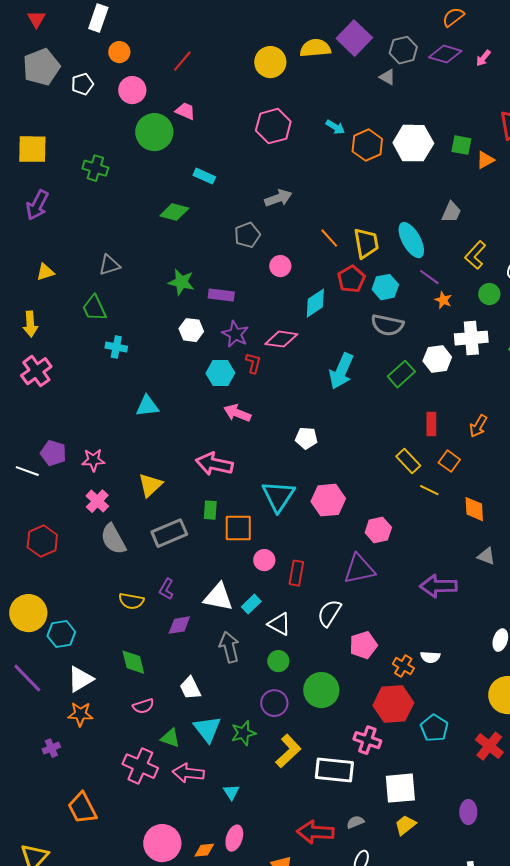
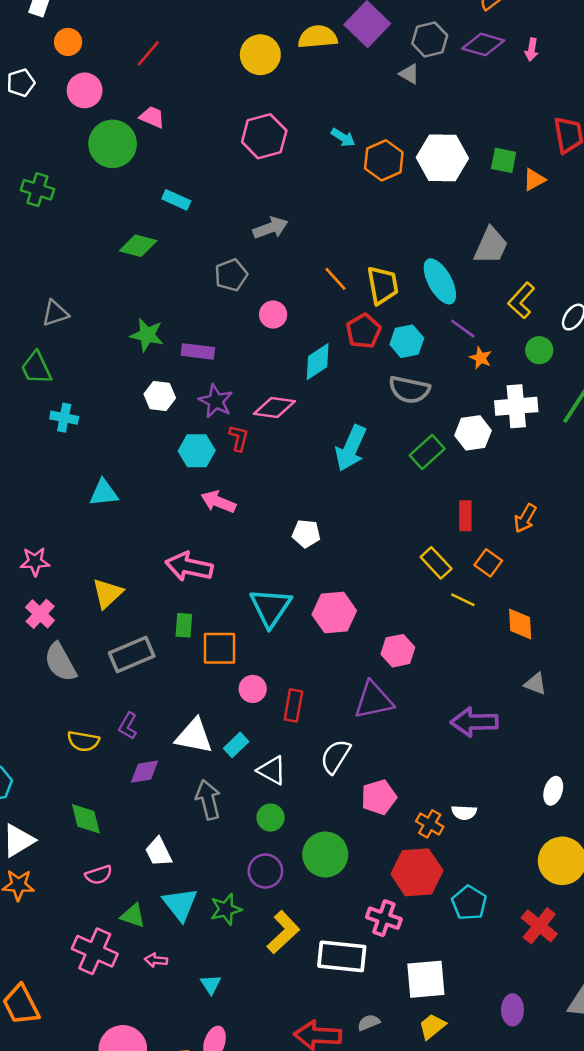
pink arrow: (483, 58) -> (532, 50), turned -30
gray trapezoid: (451, 212) -> (491, 246), size x1.4
pink arrow: (188, 773) -> (156, 960), size x0.6

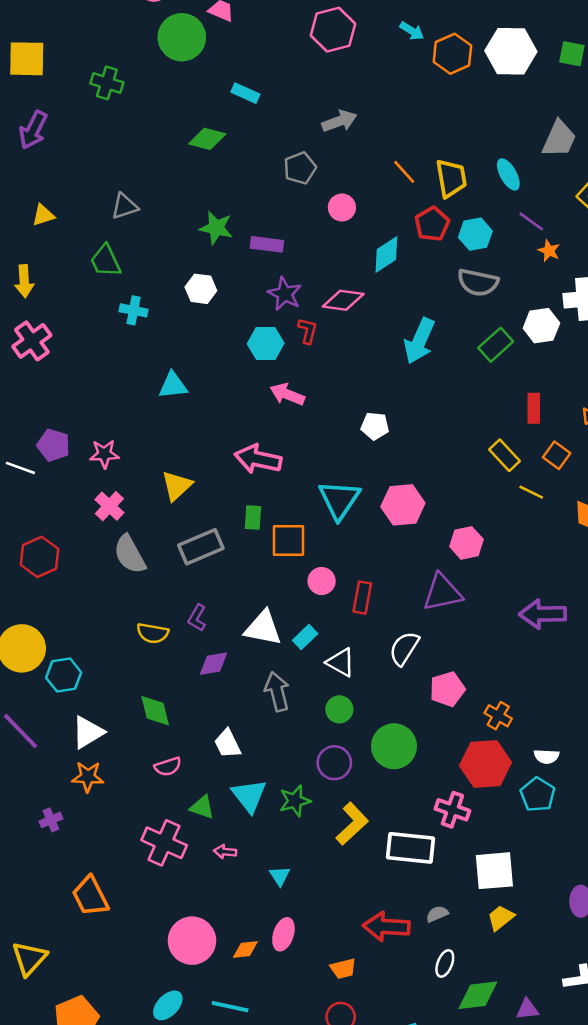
cyan ellipse: (440, 281) -> (508, 174), size x0.7
white hexagon: (160, 396) -> (201, 289), moved
white semicircle: (464, 812) -> (546, 756), moved

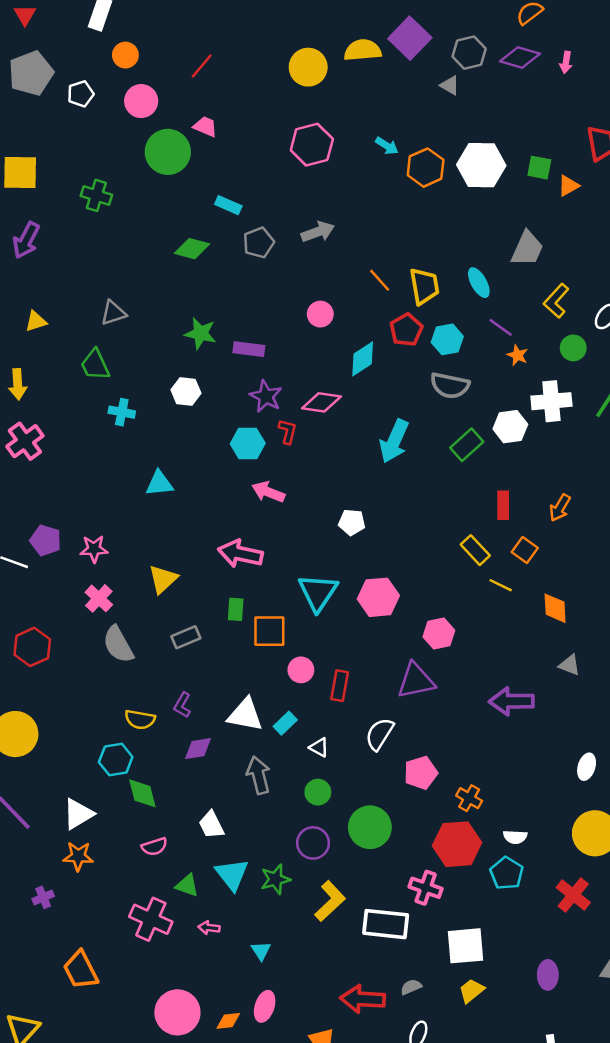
gray pentagon: (300, 168) -> (259, 243), moved
gray rectangle: (201, 547) -> (186, 637), size x0.7
white triangle: (341, 662) -> (319, 747), size x0.7
cyan hexagon: (64, 675) -> (116, 759), moved

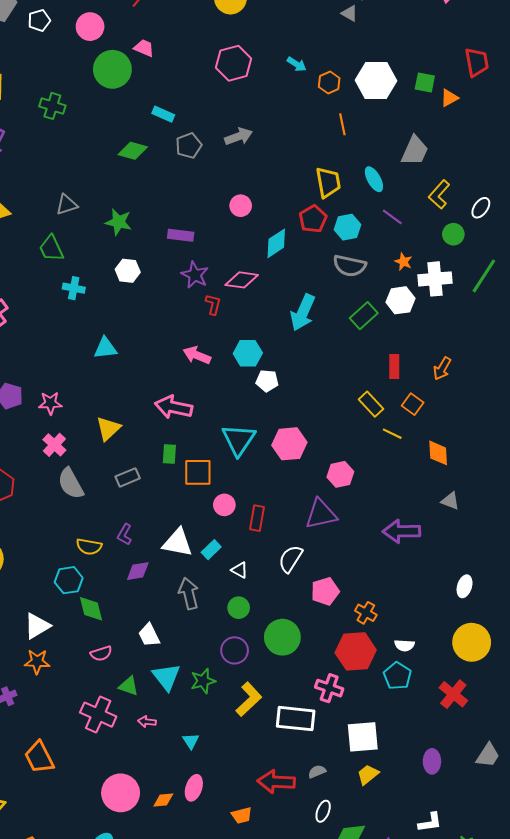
orange hexagon: (426, 168) -> (329, 83), size x0.7
orange line: (380, 280) -> (342, 124), moved, turned 30
green star: (200, 333) -> (119, 222), moved
orange star: (518, 355) -> (403, 262), moved
cyan hexagon: (248, 444) -> (248, 353), moved

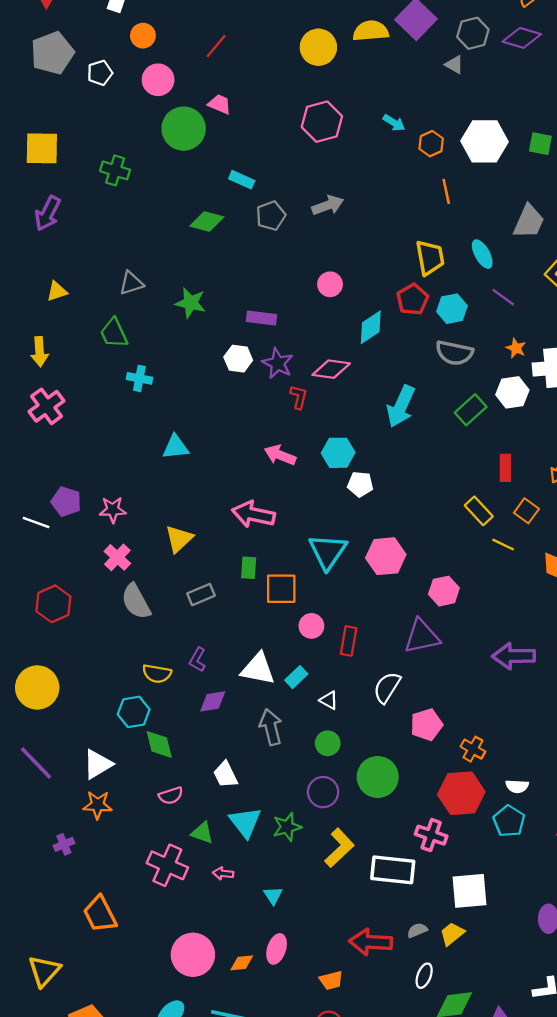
white hexagon: (128, 271) -> (238, 359), moved
yellow trapezoid: (368, 775) -> (452, 934), moved

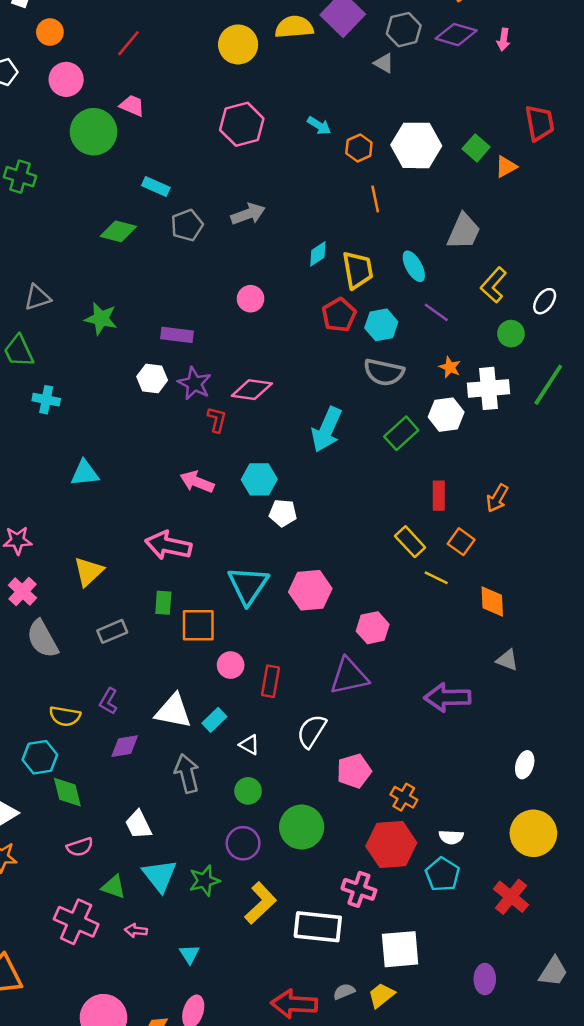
green square: (540, 144) -> (476, 148), turned 30
cyan diamond: (371, 327) -> (318, 254), moved, size x0.7

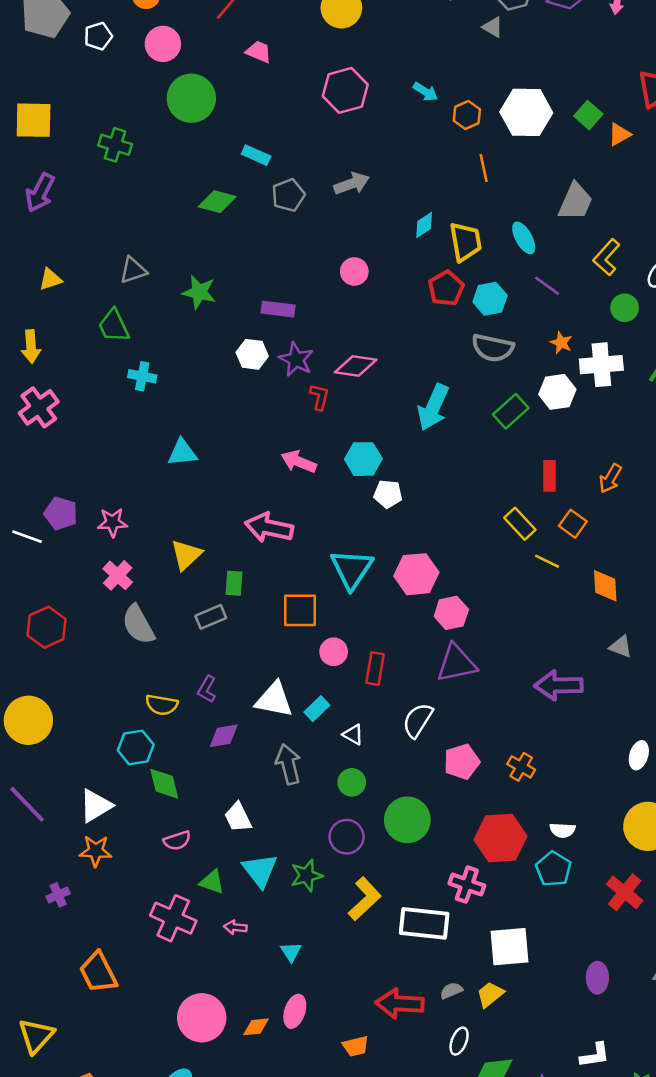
pink trapezoid: (132, 106) -> (259, 52), moved
green rectangle: (163, 603) -> (234, 583), moved
pink hexagon: (373, 628) -> (451, 613), moved
orange cross: (404, 797) -> (521, 767), moved

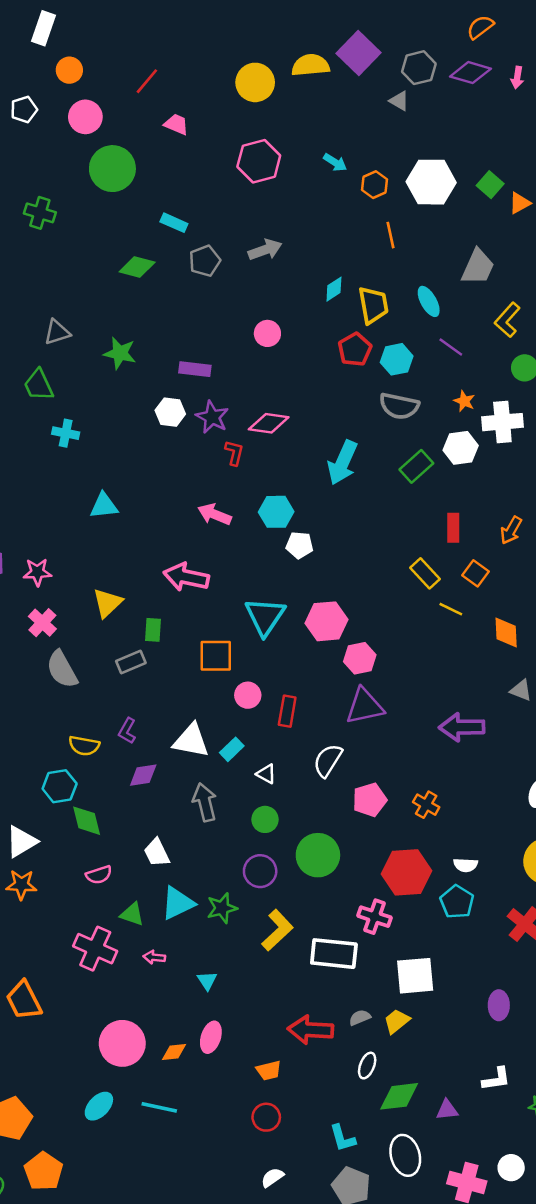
cyan triangle: (260, 870) -> (178, 903), turned 42

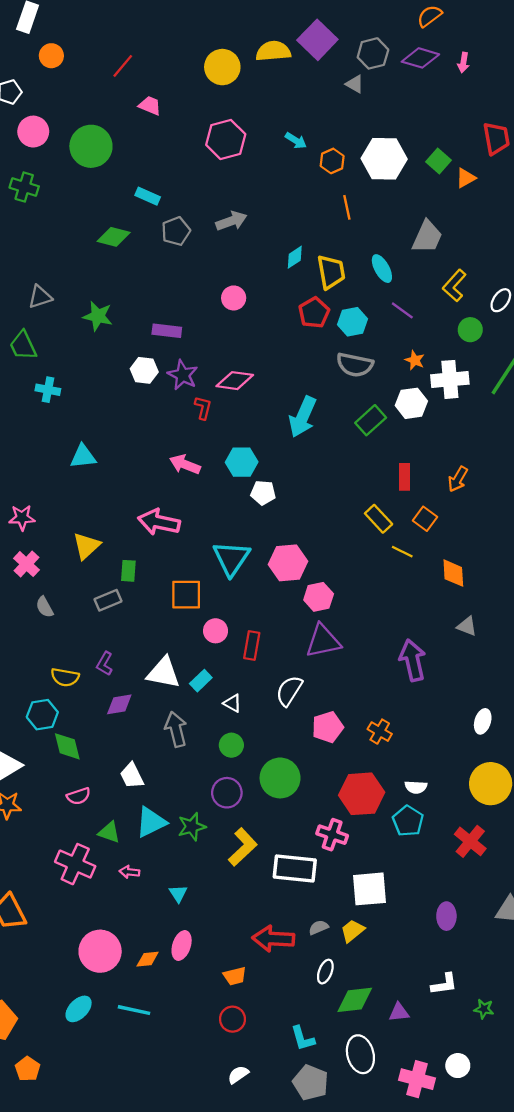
pink circle: (85, 117) -> (33, 132), moved
gray semicircle: (62, 669) -> (45, 607), size x0.6
purple arrow: (462, 727) -> (413, 660), turned 78
orange pentagon: (44, 1171) -> (28, 1069), size x0.7

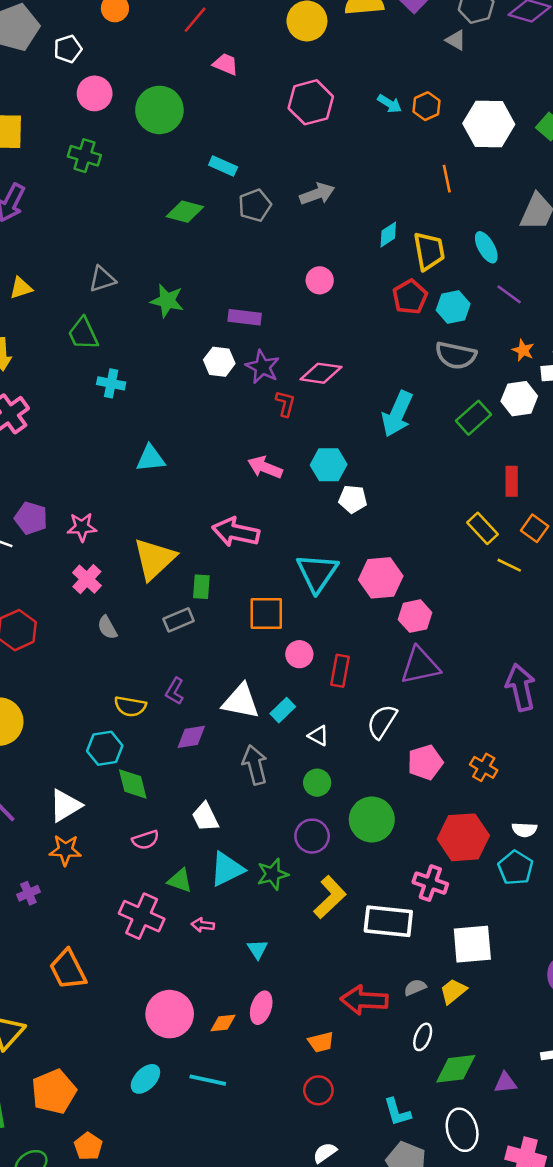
orange hexagon: (332, 161) -> (426, 106), moved
yellow triangle: (86, 546) -> (154, 559), size x1.4

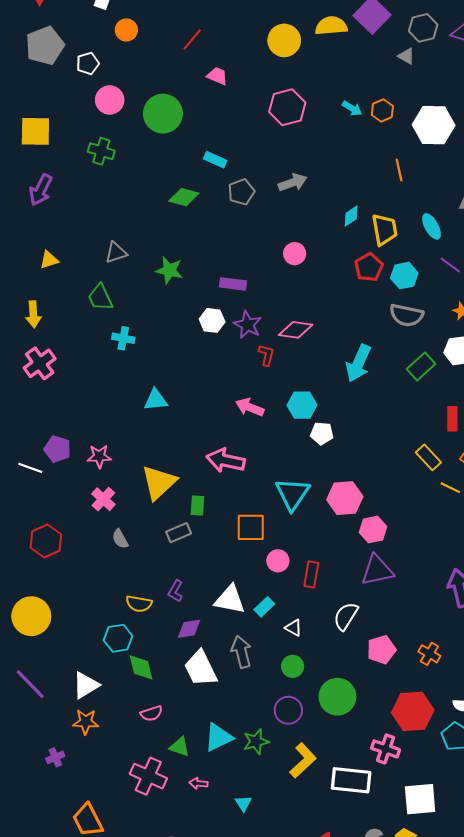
white trapezoid: (205, 817) -> (201, 668), moved, size x1.5

